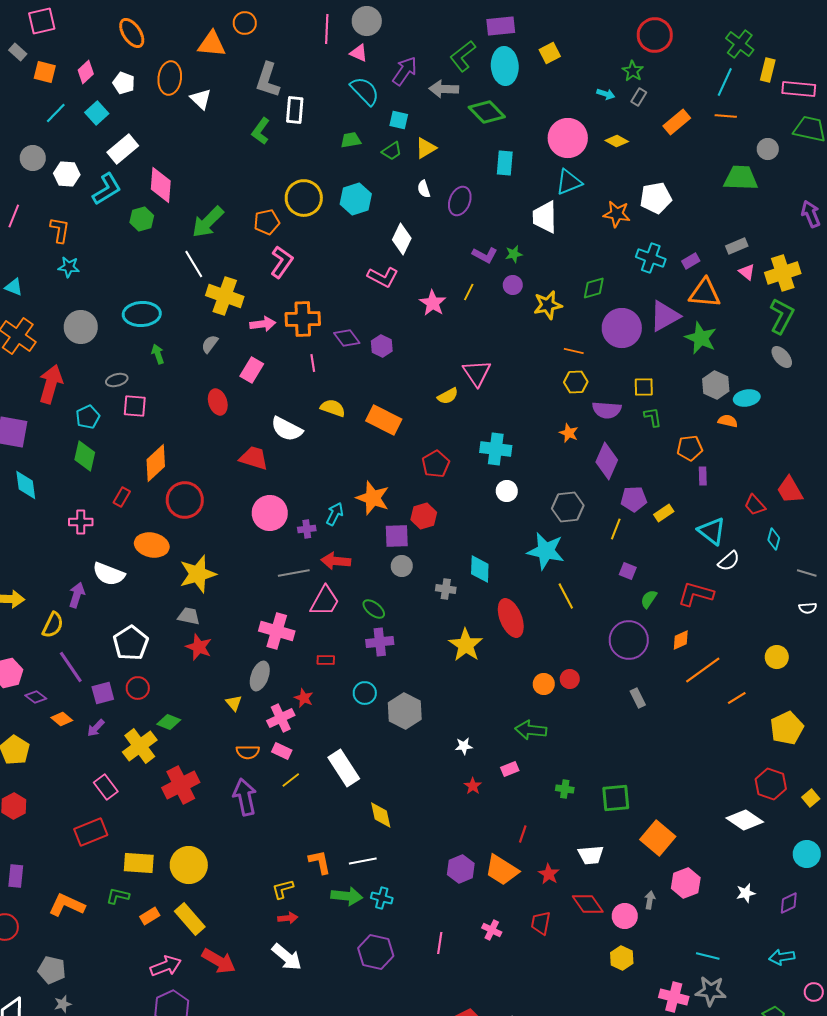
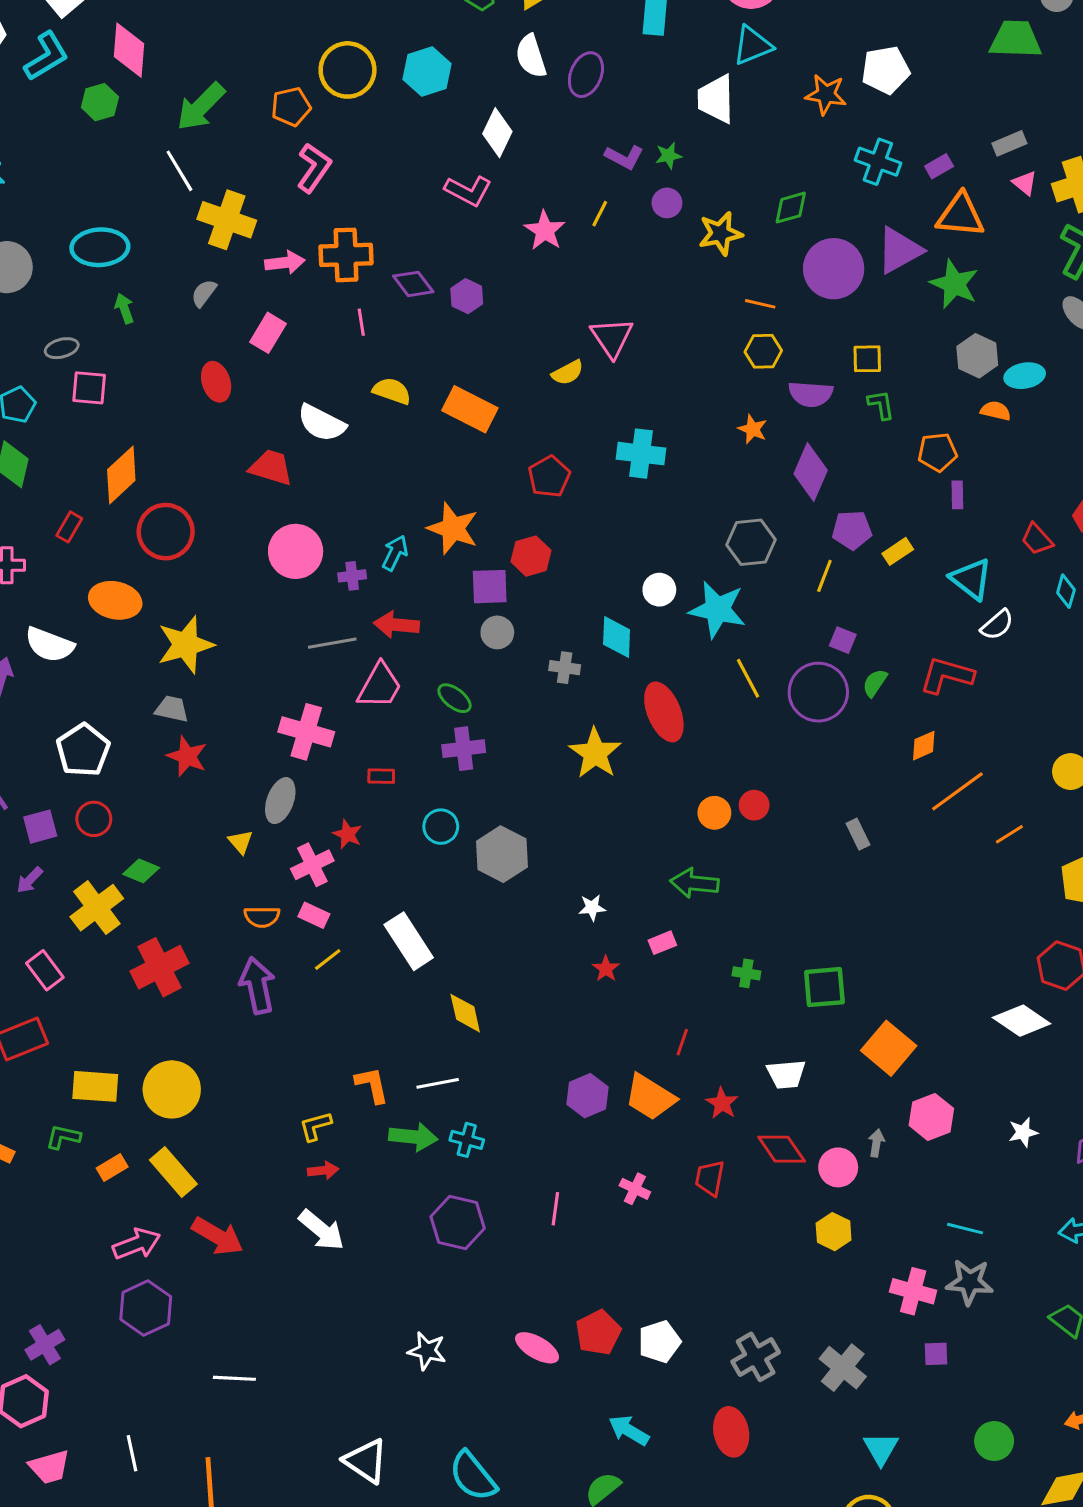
white semicircle: (424, 189) -> (531, 56), size x1.6
white circle: (507, 491) -> (659, 590), moved
purple circle: (629, 640) -> (818, 692), moved

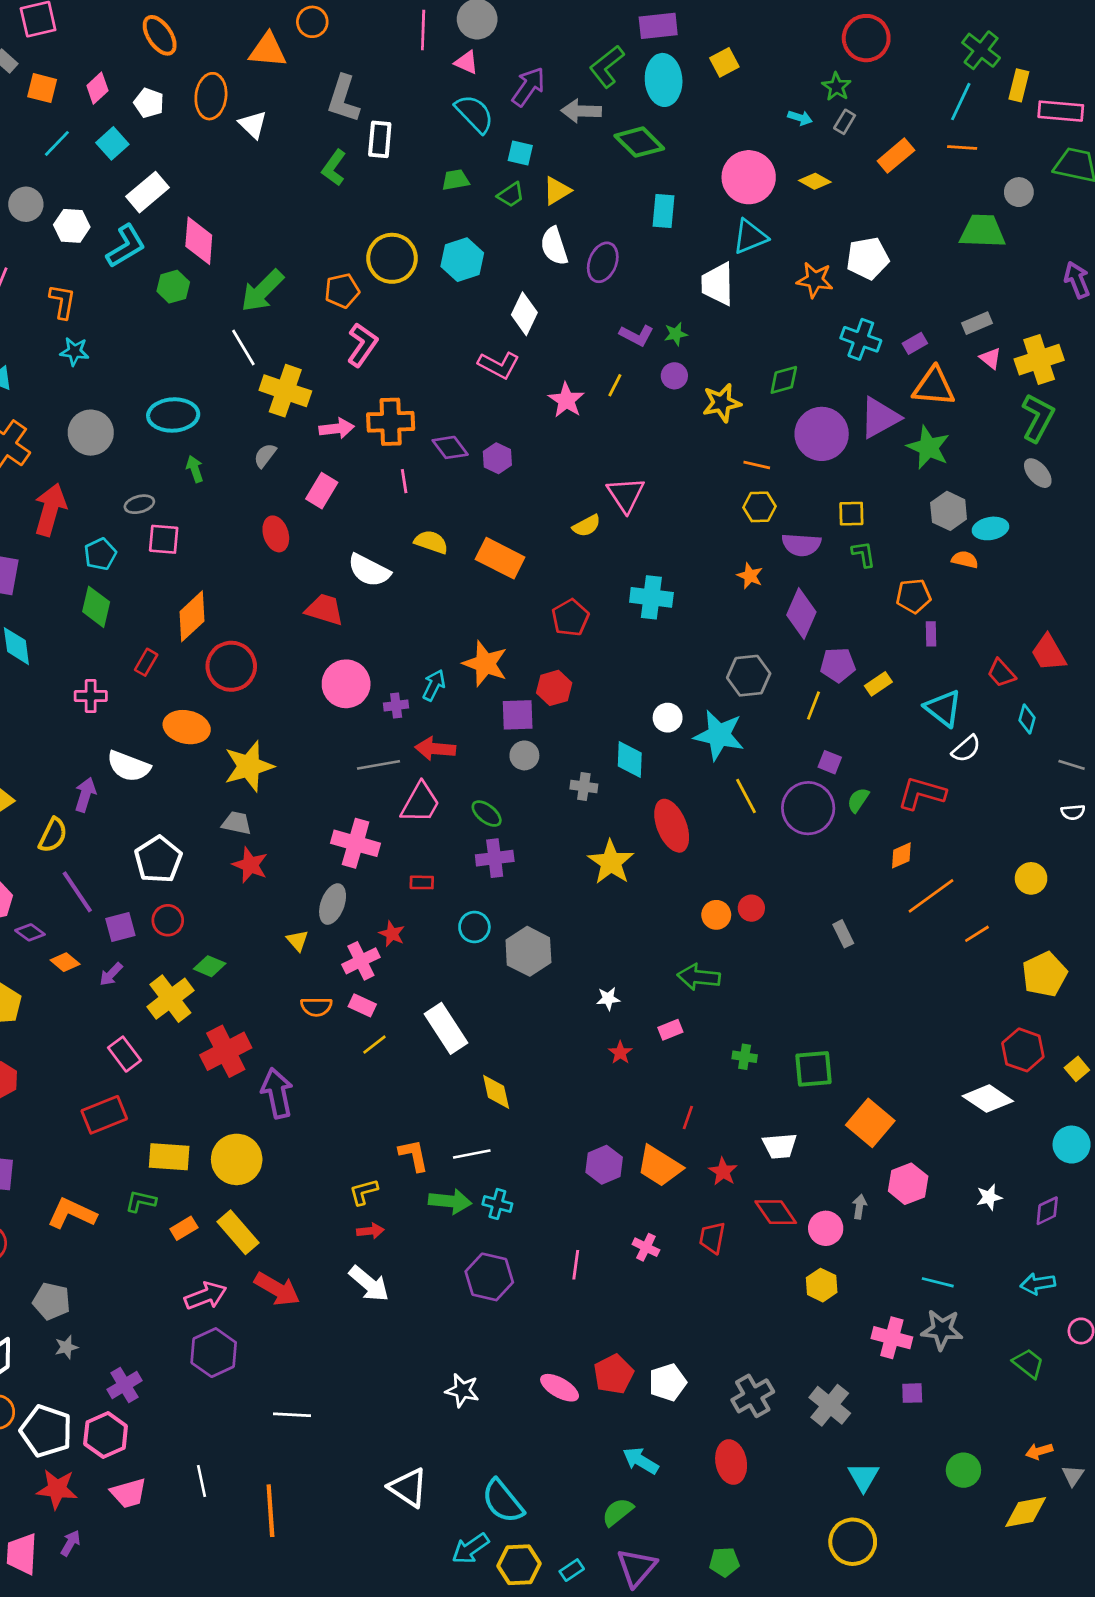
purple arrow: (257, 986) -> (277, 1093), moved

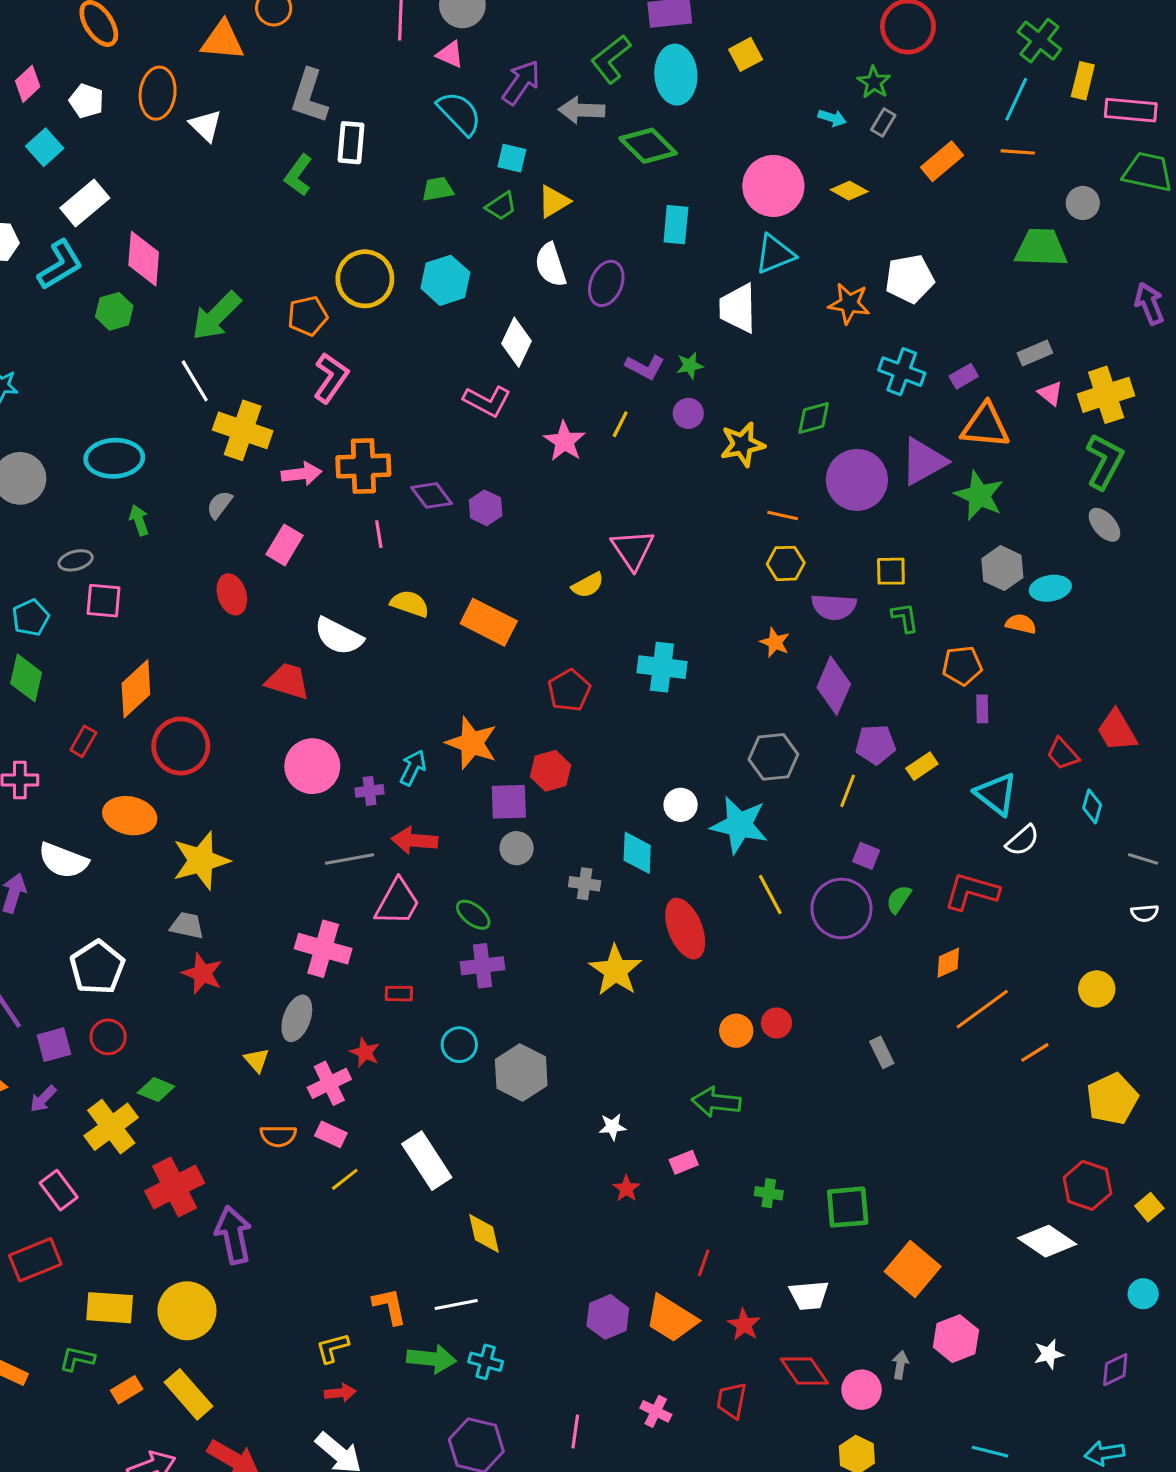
cyan circle: (1072, 1145) -> (1143, 1294), size x0.7

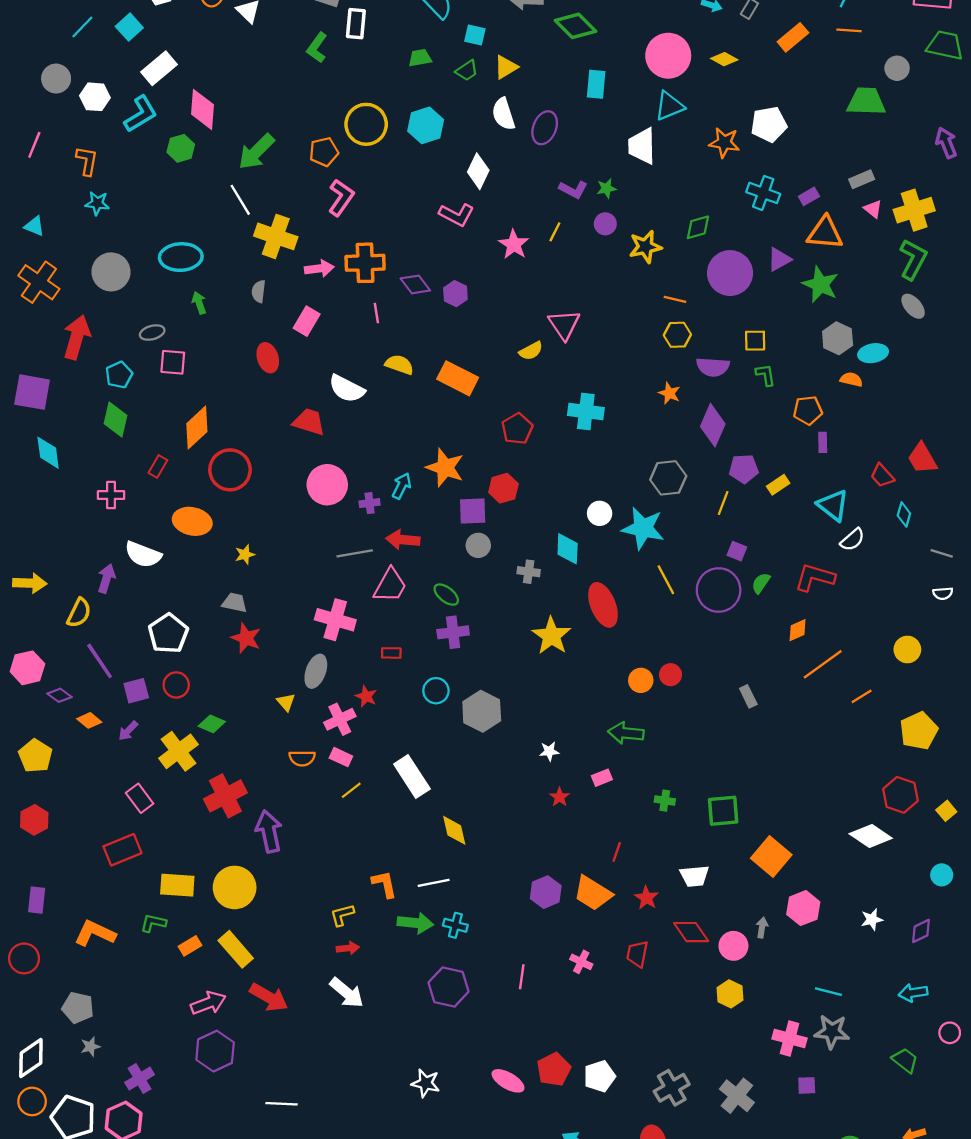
purple triangle: (923, 461) -> (779, 259), size x0.7
gray semicircle: (219, 505) -> (259, 291), turned -30
yellow star: (201, 861) -> (245, 555), size x0.5

